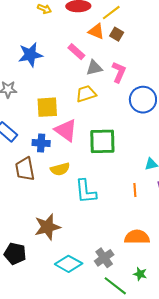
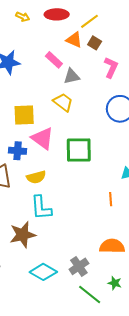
pink L-shape: (119, 72) -> (111, 67), moved
yellow trapezoid: (86, 94) -> (63, 102), turned 55
cyan L-shape: (86, 191) -> (41, 208), moved

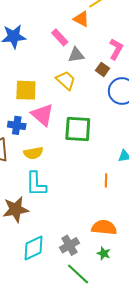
brown square: (95, 43) -> (102, 69), moved
cyan diamond: (43, 272) -> (34, 248), turned -60
green star: (115, 283) -> (104, 253), moved

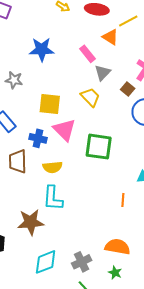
gray triangle: (76, 55) -> (103, 73), turned -42

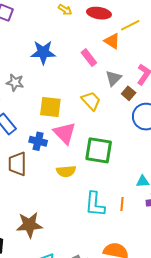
gray triangle: (103, 73) -> (114, 78), moved
yellow semicircle: (52, 167) -> (66, 171), moved
cyan L-shape: (53, 198) -> (95, 204), moved

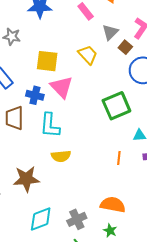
green square: (99, 150) -> (116, 106), moved, turned -32
yellow semicircle: (66, 171) -> (61, 156), moved
cyan L-shape: (95, 204) -> (50, 125), moved

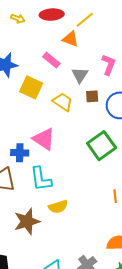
brown square: (125, 47) -> (92, 96), moved, turned -32
yellow square: (47, 61) -> (31, 87), moved, turned 30
brown star: (26, 179) -> (27, 221), moved

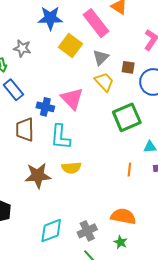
pink rectangle: (51, 60) -> (96, 23), size x1.6
gray triangle: (80, 75) -> (101, 57), moved
yellow trapezoid: (63, 102) -> (104, 82), moved

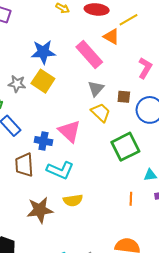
yellow square: (70, 45) -> (43, 81), moved
cyan L-shape: (60, 137) -> (60, 170), turned -68

